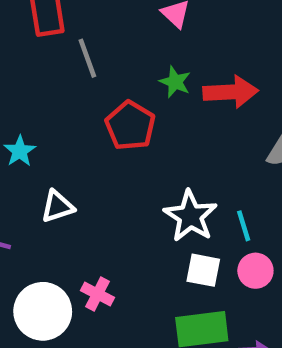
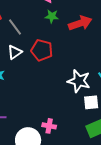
green star: (175, 82) -> (52, 16), moved
white triangle: (57, 206) -> (15, 52), moved

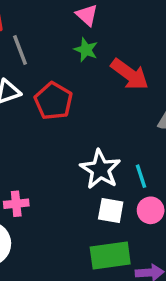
red arrow: (80, 23) -> (130, 74), turned 40
pink cross: (49, 126) -> (16, 204), moved, turned -32

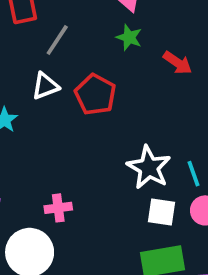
gray line: (20, 50) -> (57, 40), turned 56
red arrow: (130, 74) -> (178, 63), size x0.7

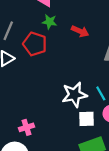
red pentagon: (95, 95) -> (35, 44), moved
white star: (149, 167) -> (74, 95), turned -30

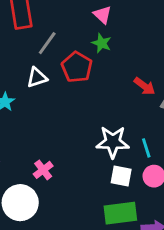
red arrow: (80, 31) -> (144, 86), moved
pink cross: (27, 127) -> (43, 170), turned -32

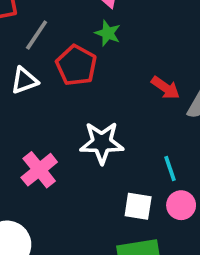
white star: (113, 142) -> (102, 143), moved
pink cross: (43, 170) -> (39, 170), moved, size x1.4

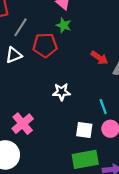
red pentagon: (76, 65) -> (45, 45), turned -30
white star: (102, 143) -> (61, 92), size x0.7
pink cross: (39, 170) -> (23, 124), moved

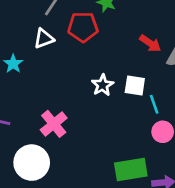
white star: (61, 92) -> (103, 85), turned -30
white square: (84, 130) -> (135, 85), moved

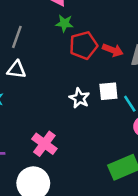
red pentagon: (83, 27) -> (83, 45), moved
white triangle: (44, 39) -> (16, 70), turned 42

